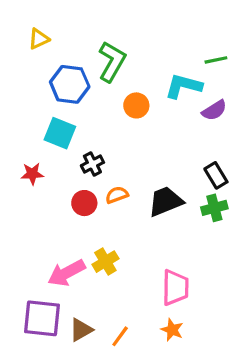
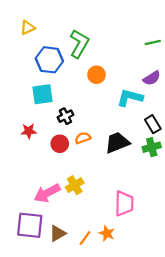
cyan L-shape: (183, 86) -> (130, 98), moved
cyan square: (60, 133) -> (42, 94), turned -30
red star: (32, 174) -> (29, 131), moved
orange star: (172, 330) -> (107, 233), moved

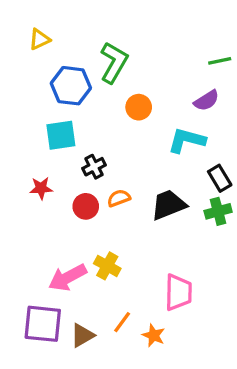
purple semicircle: (152, 78) -> (206, 101), moved
yellow cross: (75, 185) -> (107, 266), turned -30
orange line: (85, 238) -> (122, 322), moved

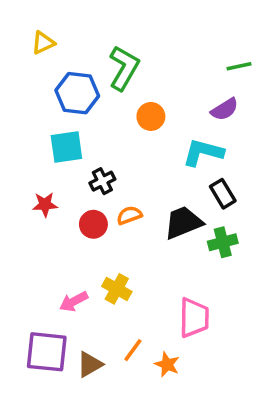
black rectangle: (220, 178) -> (223, 194), moved
green cross: (218, 211) -> (223, 242), moved
pink arrow: (68, 277) -> (74, 302), size x0.7

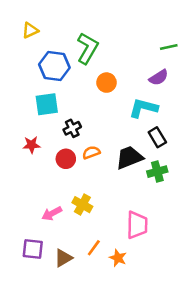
purple square: (47, 352) -> (33, 249), size x0.7

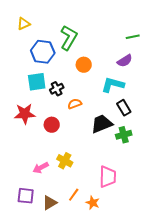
black cross: (72, 128) -> (57, 89), moved
red star: (32, 145) -> (25, 114), size x1.5
orange semicircle: (91, 152) -> (75, 104), moved

